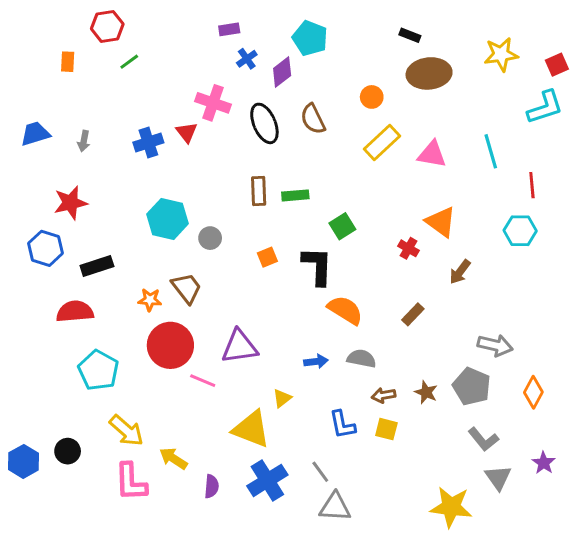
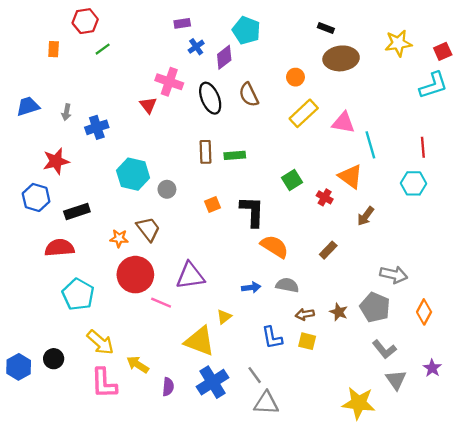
blue cross: (148, 143) -> (97, 127), moved
cyan line: (491, 151) -> (370, 145), moved
green square: (342, 226) -> (292, 180), moved

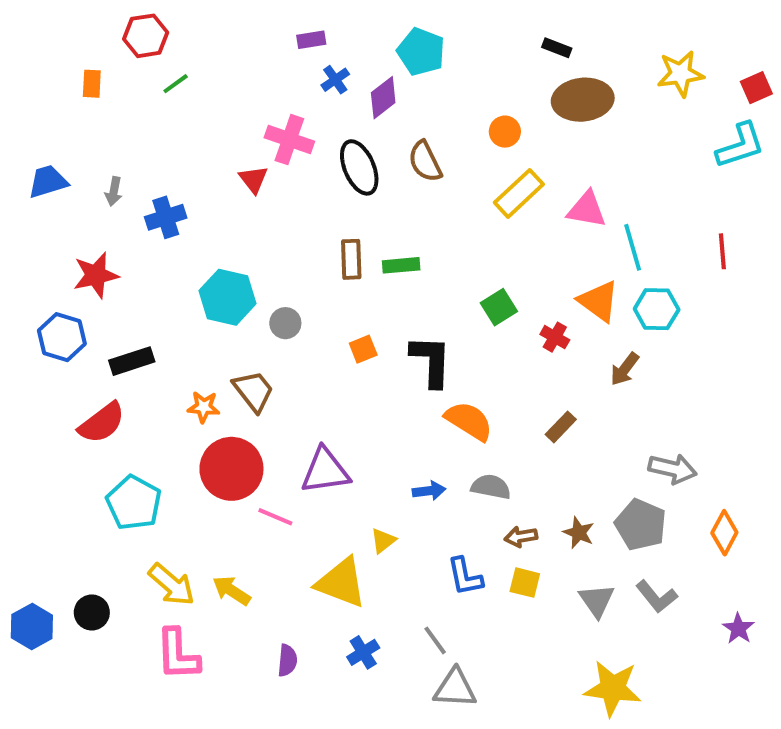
cyan hexagon: (413, 183) -> (657, 309), moved
red semicircle: (59, 248) -> (102, 423), turned 148
yellow arrow: (138, 365) -> (231, 591), moved
gray triangle: (396, 380) -> (597, 601), moved
blue cross: (213, 382) -> (363, 652), size x0.6

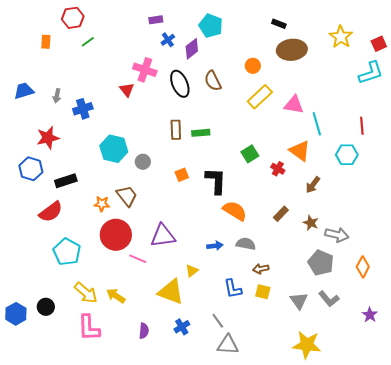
yellow star: (681, 74) -> (341, 37), turned -30
cyan hexagon: (657, 309) -> (347, 155), moved
brown star: (579, 533) -> (311, 223), moved

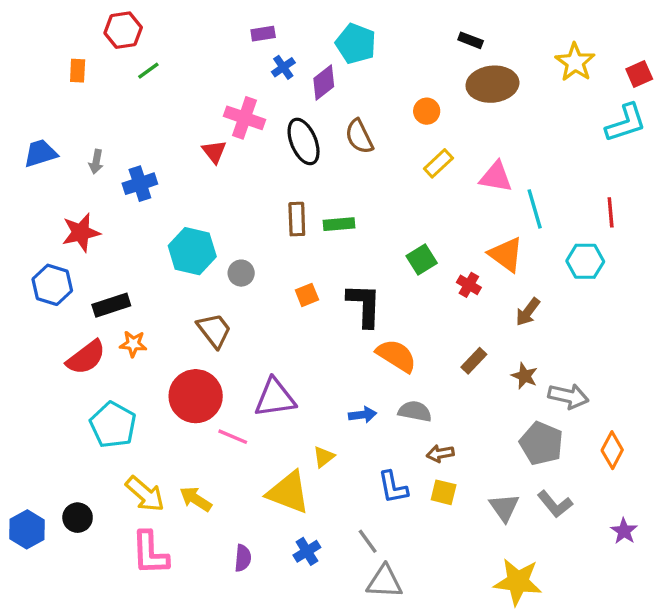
yellow rectangle: (260, 97) -> (438, 163), size x0.7
orange star: (102, 204) -> (133, 344), moved

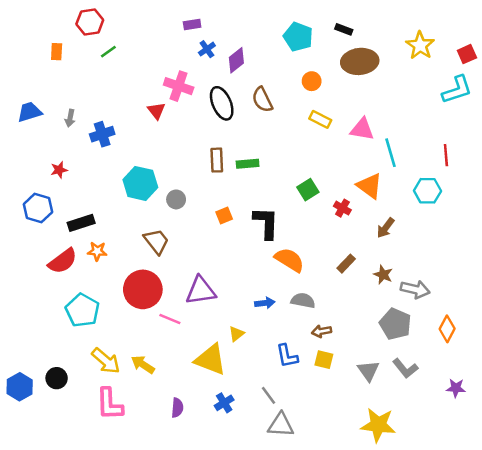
cyan pentagon: (356, 44) -> (298, 37), moved
yellow rectangle: (438, 163) -> (320, 119), turned 70
red star: (81, 233) -> (59, 170), size x0.6
purple star: (624, 531) -> (456, 388), turned -30

